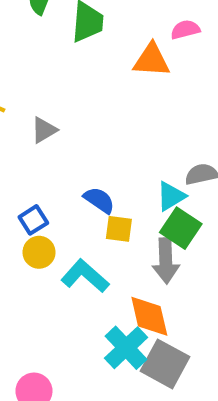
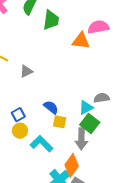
pink semicircle: (185, 30) -> (98, 27), size x1.5
orange diamond: (149, 316) -> (72, 165), turned 45

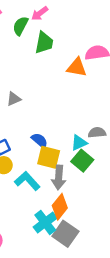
yellow square: (60, 122) -> (49, 157), size x1.5
gray arrow: (81, 139) -> (59, 178), moved

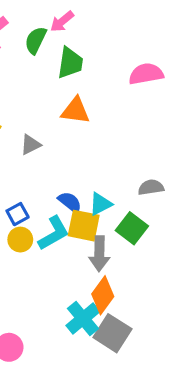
orange triangle: (77, 67) -> (76, 111), moved
cyan triangle: (79, 143) -> (100, 204), moved
cyan L-shape: (27, 181) -> (54, 233), moved, turned 105

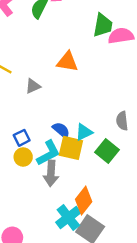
green trapezoid: (70, 63) -> (103, 25), moved
gray semicircle: (151, 187) -> (122, 121), turned -90
gray arrow: (99, 254) -> (51, 173), moved

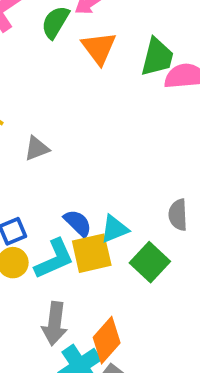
orange triangle: (67, 62) -> (99, 48), moved, turned 40
yellow square: (71, 148) -> (92, 253), turned -30
gray arrow: (51, 173) -> (55, 324), moved

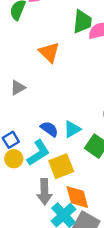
orange triangle: (99, 48) -> (49, 52), moved
yellow square: (92, 253) -> (61, 166), moved
orange diamond: (107, 340) -> (77, 197), turned -48

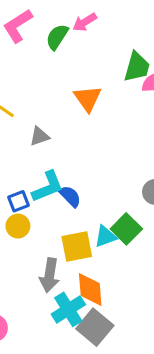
cyan triangle: (72, 129) -> (105, 236), moved
cyan L-shape: (38, 153) -> (48, 187), moved

